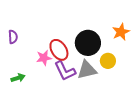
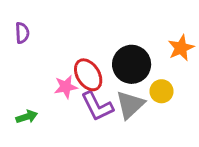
purple semicircle: (13, 37) -> (22, 33), moved
gray triangle: (87, 70) -> (130, 105), turned -30

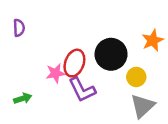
red ellipse: (88, 75) -> (74, 63), turned 52
gray triangle: (130, 105) -> (143, 106), moved

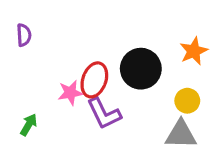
yellow circle: (136, 77) -> (187, 101), moved
green arrow: (23, 98) -> (29, 125), turned -42
gray triangle: (143, 106) -> (181, 134), turned 44

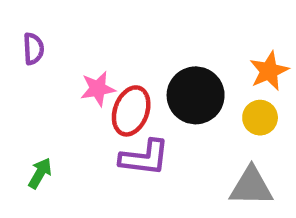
pink star: (70, 93) -> (98, 89), moved
yellow circle: (187, 101) -> (260, 118), moved
purple L-shape: (104, 114) -> (144, 158), turned -57

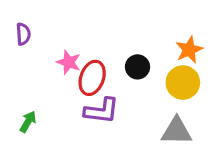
pink star: (98, 89) -> (69, 62), turned 30
black circle: (196, 95) -> (137, 67), size x0.6
yellow circle: (260, 118) -> (183, 83), size x1.4

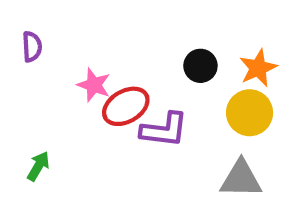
black circle: (137, 67) -> (200, 66), moved
red ellipse: (92, 78) -> (126, 106), turned 40
purple L-shape: (102, 111) -> (164, 130), moved

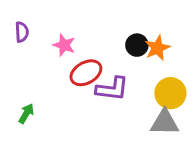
orange star: (258, 68) -> (157, 48), moved
pink star: (94, 85) -> (64, 45), moved
yellow circle: (250, 113) -> (170, 93), moved

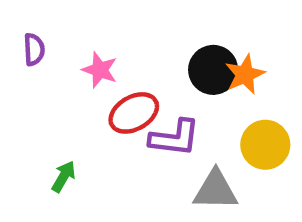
black circle: (137, 45) -> (213, 70), size x1.4
green arrow: (26, 114) -> (63, 176), moved
gray triangle: (165, 122) -> (215, 190), moved

